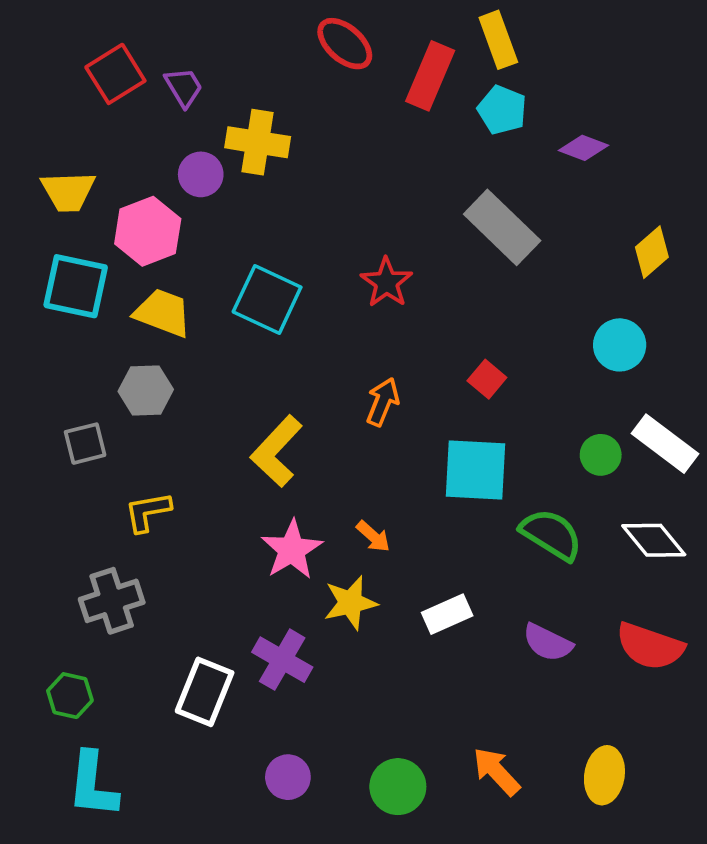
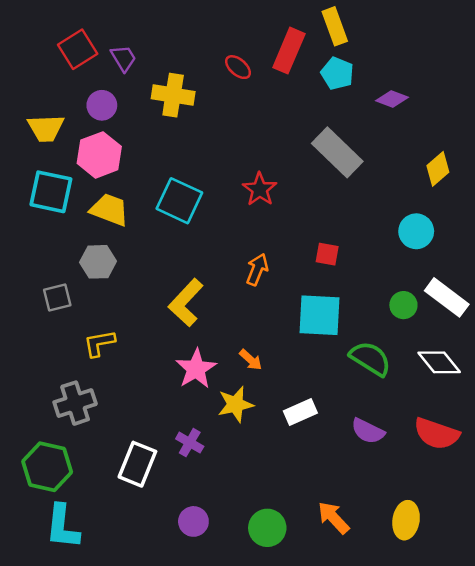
red ellipse: (345, 44) -> (238, 67), moved, size x0.7
purple circle: (201, 174) -> (102, 105), moved
red square: (487, 379) -> (327, 254), turned -30
purple cross: (282, 660) -> (190, 443), size x0.7
green hexagon: (70, 696) -> (47, 467), size x1.6

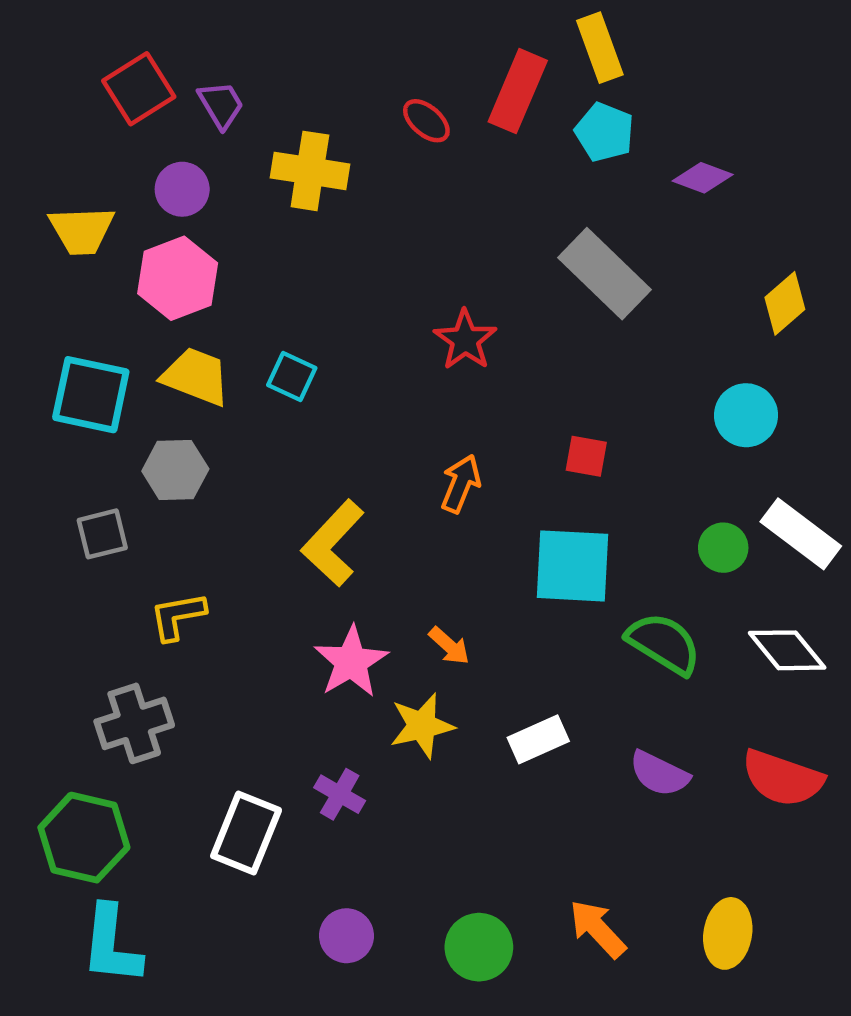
cyan square: (51, 192) -> (91, 395), moved
cyan square: (179, 201) -> (292, 376), moved, size x0.6

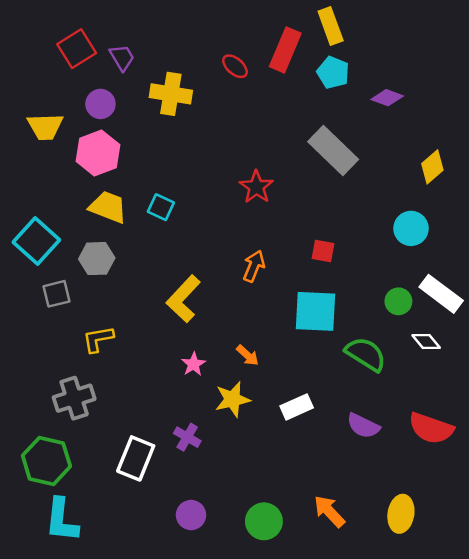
cyan square: (91, 395) -> (36, 241), moved, turned 30
white diamond: (787, 650) -> (426, 342), moved, size x0.7
pink star: (351, 662) -> (194, 364), size x0.6

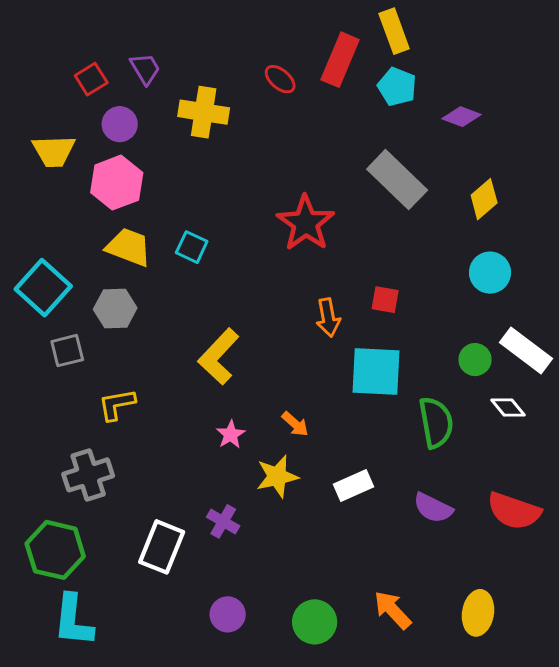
red square: (77, 49) -> (91, 79), moved, size x0.7
yellow diamond: (432, 167) -> (484, 199), moved
red star: (256, 187) -> (306, 223), size x1.4
orange arrow: (254, 266) -> (328, 318), moved, turned 148
green semicircle: (366, 354) -> (436, 422), turned 48

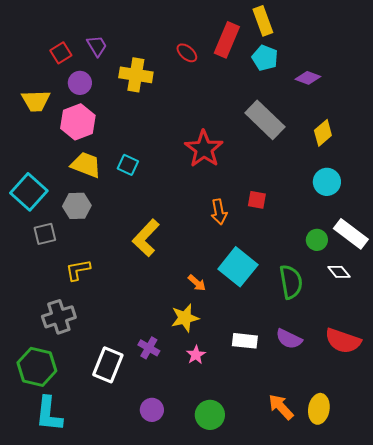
cyan square: (376, 372) -> (238, 267), moved, turned 36
pink star: (231, 434) -> (196, 355), moved
white rectangle: (354, 485) -> (245, 341), moved, turned 30
orange arrow: (393, 610) -> (281, 407), moved

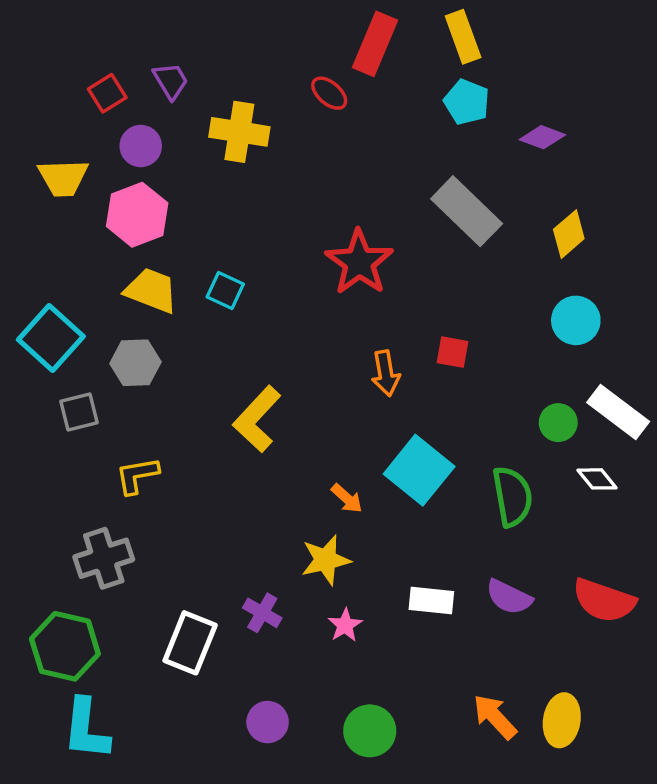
red rectangle: (227, 40) -> (375, 44), moved

